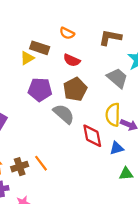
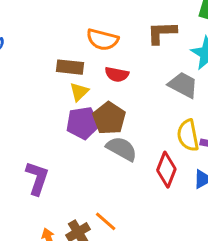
orange semicircle: (67, 33) -> (103, 40), size x1.5
yellow triangle: (27, 58) -> (79, 92), moved
brown pentagon: (75, 89) -> (109, 118), moved
red diamond: (92, 136) -> (166, 170), turned 45

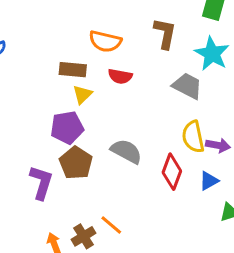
brown L-shape: (162, 33) -> (165, 33), turned 104
brown pentagon: (109, 118) -> (76, 163), moved
purple pentagon: (83, 123) -> (67, 127), moved

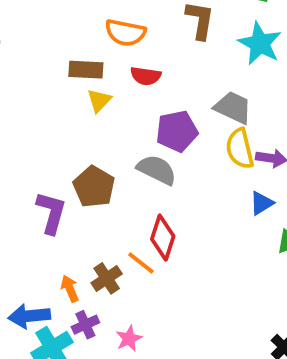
gray trapezoid: (187, 86) -> (233, 108), moved
purple pentagon: (67, 127) -> (177, 131), moved
red diamond: (172, 172) -> (163, 238), moved

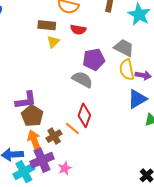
brown pentagon: (94, 187) -> (32, 116), moved
blue triangle: (261, 203) -> (137, 99), size x1.5
purple L-shape: (51, 213) -> (26, 100), turned 65
orange arrow: (70, 288) -> (34, 141), size x1.5
purple cross: (85, 325) -> (42, 160), size x1.6

